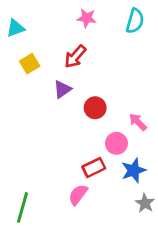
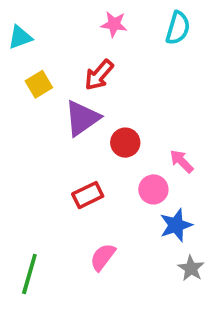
purple triangle: (62, 89) -> (82, 118), size x1.5
red rectangle: (94, 168) -> (88, 195), moved

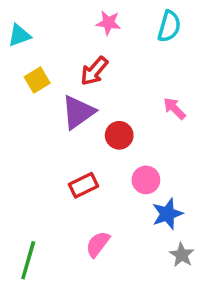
pink arrow: (182, 161) -> (175, 109), moved

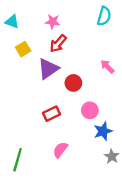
pink star: (108, 23) -> (53, 22), moved
cyan triangle: (19, 35) -> (12, 22), turned 40

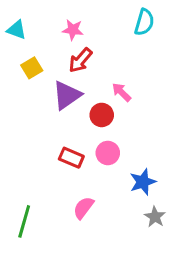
pink arrow: (107, 67) -> (121, 92), moved
pink circle: (90, 110) -> (108, 153), moved
red rectangle: (51, 114) -> (71, 158), turned 49

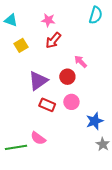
purple triangle: (67, 95) -> (38, 81), moved
pink semicircle: (83, 208) -> (38, 138), moved, turned -91
green line: (24, 221) -> (16, 147), turned 65

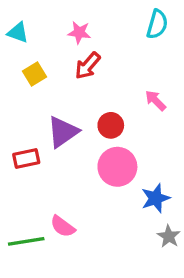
pink arrow: (81, 62) -> (156, 100), moved
pink circle: (71, 102) -> (117, 167), size x1.5
red rectangle: (47, 105) -> (26, 158), moved, turned -35

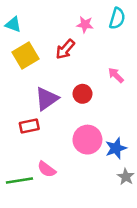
pink star: (79, 33) -> (85, 25), moved
yellow square: (35, 74) -> (26, 55), size x1.5
red rectangle: (26, 158) -> (29, 126), moved
pink circle: (117, 167) -> (87, 140), moved

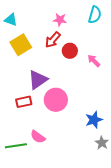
pink star: (85, 25) -> (60, 20), moved
red circle: (83, 94) -> (70, 51), moved
pink circle: (87, 140) -> (56, 100), moved

